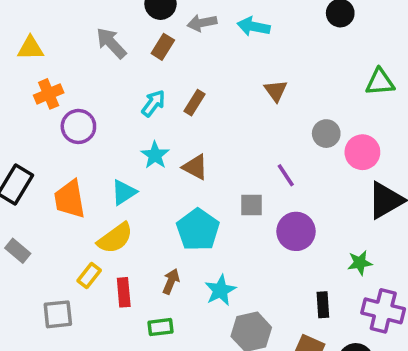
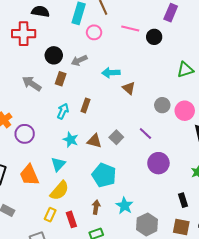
cyan arrow: (254, 27) -> (111, 73), moved
gray square: (251, 205) -> (116, 137), moved, turned -32

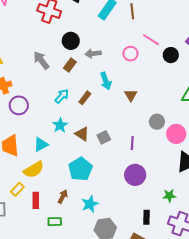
pink circle: (94, 32) -> (130, 54), moved
cyan arrow: (111, 73) -> (106, 81), moved, turned -126
purple line: (145, 134) -> (132, 143), turned 32

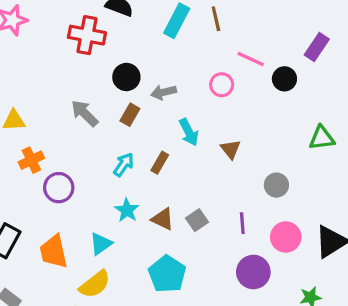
pink circle: (176, 134) -> (286, 237), moved

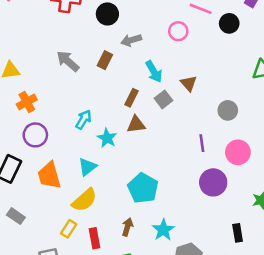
black circle: (126, 77) -> (107, 14), moved
cyan arrow: (124, 165) -> (84, 120), moved
purple circle: (59, 188) -> (35, 135), moved
brown triangle: (163, 219) -> (136, 124), moved, turned -30
gray square: (197, 220) -> (164, 99), moved

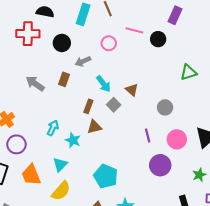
pink circle: (178, 31) -> (109, 43), moved

